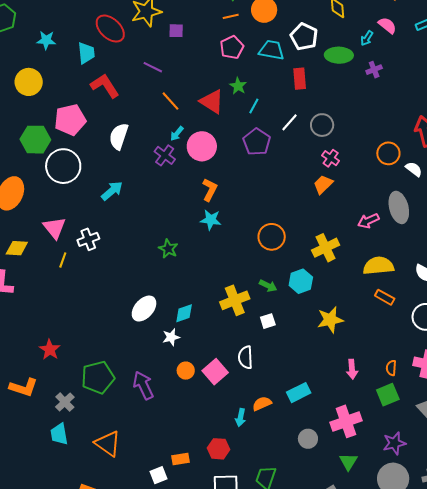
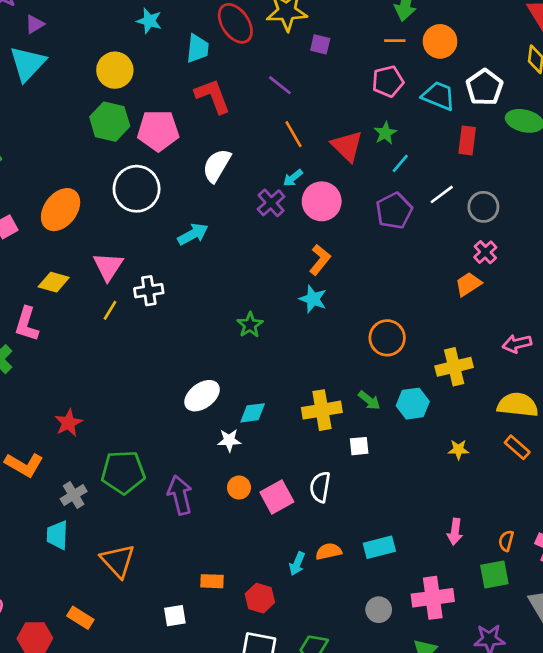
green hexagon: (35, 140) -> (110, 122), moved
yellow star: (330, 320) -> (458, 450), moved, size x0.6
orange rectangle: (181, 459) -> (212, 581), moved

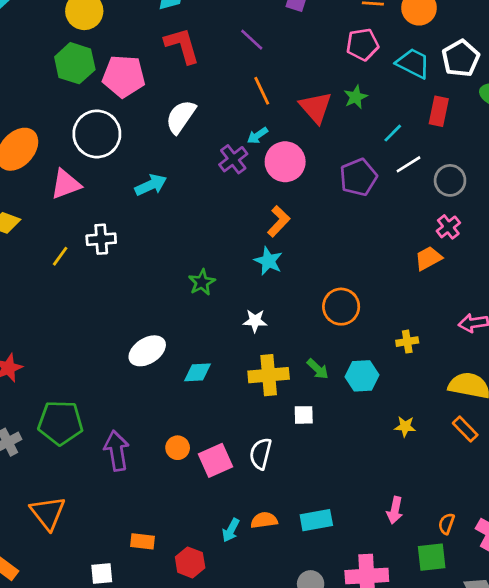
cyan line: (400, 163) -> (393, 133), moved
pink triangle: (108, 266) -> (66, 184), moved, turned 32
yellow cross: (454, 367) -> (407, 342), size x0.6
white star: (229, 440) -> (255, 321), moved

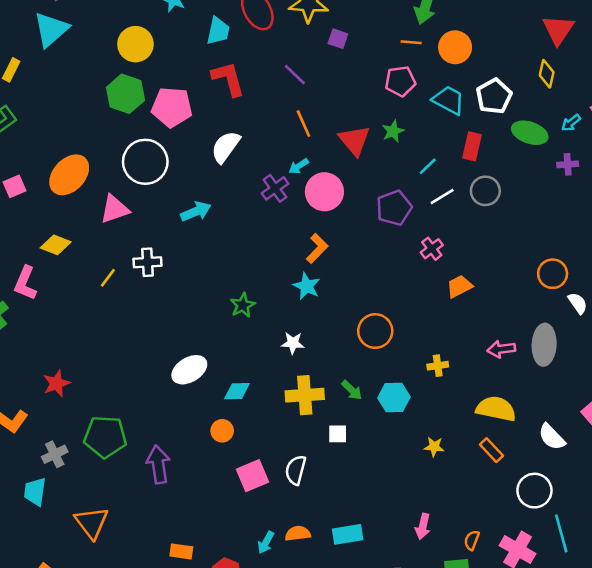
gray circle: (450, 180) -> (485, 191), moved
pink cross: (448, 227) -> (432, 249), moved
orange circle: (178, 448) -> (222, 431), moved

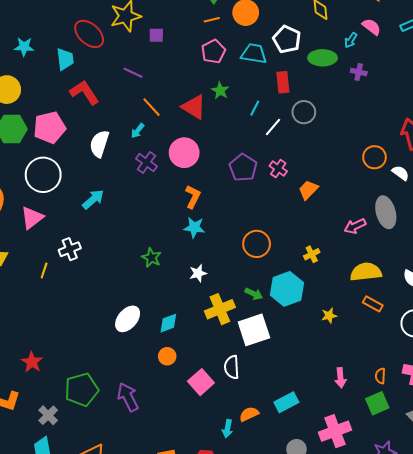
purple cross: (568, 164) -> (359, 72), turned 35
cyan arrow: (299, 166) -> (138, 131), moved
purple pentagon: (394, 208) -> (243, 168), moved
cyan hexagon: (394, 398) -> (287, 289), size x1.4
white square: (338, 434) -> (254, 330), size x2.0

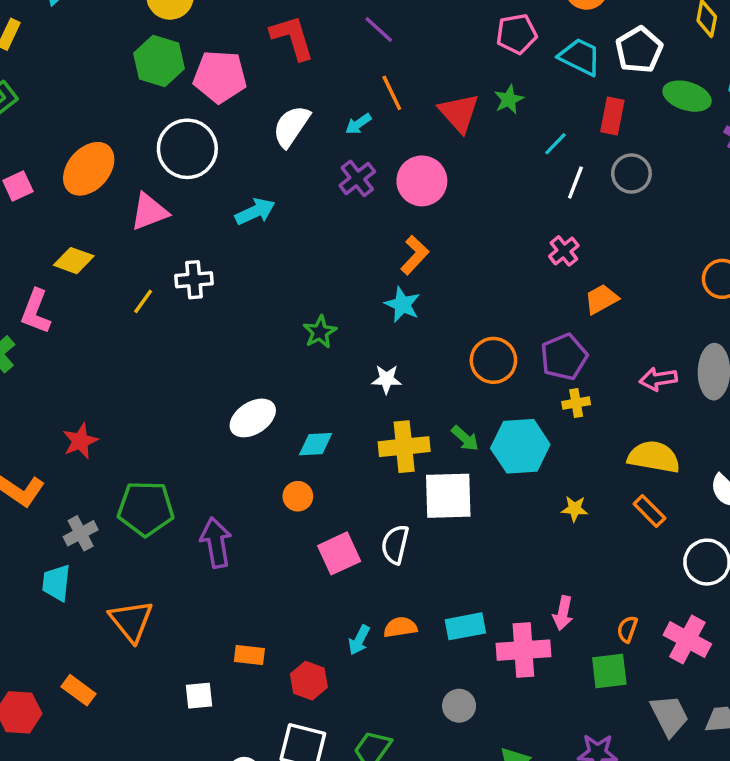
white line: (273, 127) -> (575, 183), turned -36
purple pentagon: (243, 168) -> (564, 357), moved
pink cross: (335, 431) -> (523, 650), moved

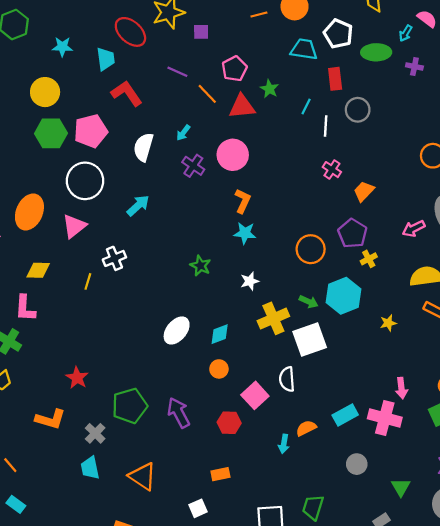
pink pentagon: (517, 34) -> (234, 69), moved
orange line: (392, 93) -> (207, 94), moved
red triangle: (459, 113) -> (242, 107), turned -36
pink cross: (523, 650) -> (385, 418), turned 36
red hexagon: (309, 681) -> (229, 423), moved

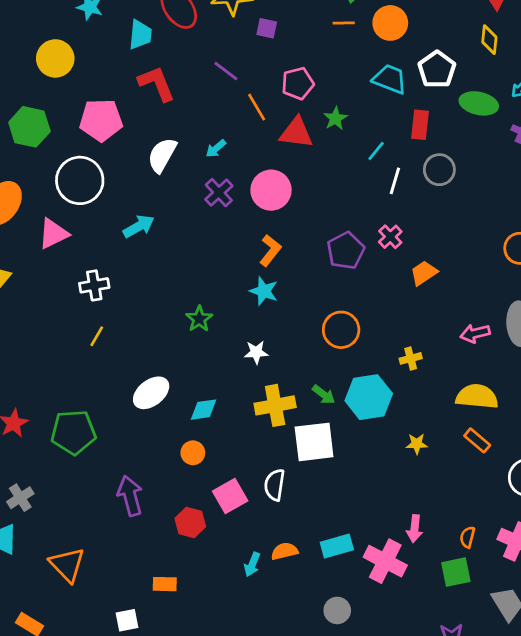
green hexagon: (51, 133) -> (29, 127), moved
purple pentagon: (352, 233) -> (346, 251), moved
yellow line: (88, 281) -> (97, 336), moved
green pentagon: (130, 406) -> (73, 432), moved

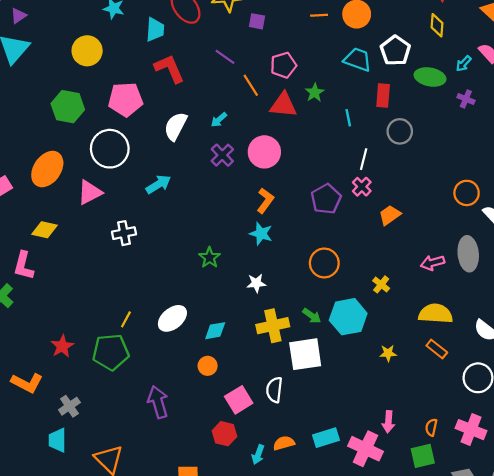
cyan line: (376, 151) -> (348, 118), turned -49
white line: (395, 181) -> (364, 159), moved
yellow line: (97, 336) -> (126, 319), moved
yellow cross: (411, 358) -> (381, 284), turned -35
red hexagon: (190, 522) -> (224, 434), moved

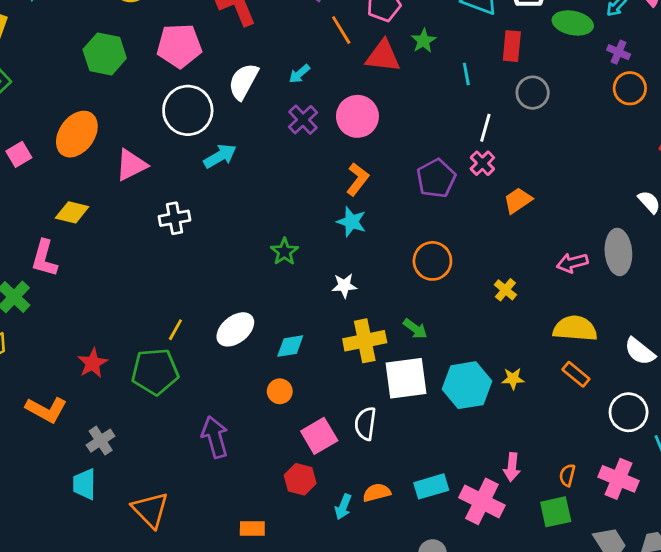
white circle: (110, 149) -> (188, 110), moved
orange circle: (467, 193) -> (630, 88), moved
cyan hexagon: (348, 317) -> (467, 385), moved

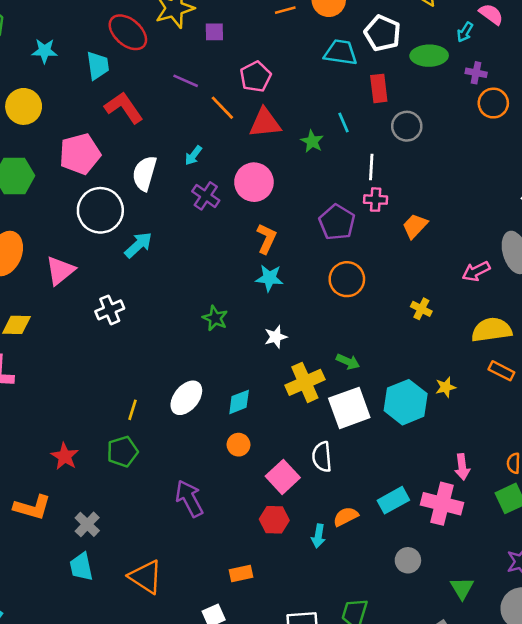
green star: (424, 41) -> (312, 141), moved
pink cross: (482, 163) -> (376, 200), turned -30
orange circle: (432, 261) -> (347, 279), moved
green pentagon: (155, 372) -> (122, 452), size x0.7

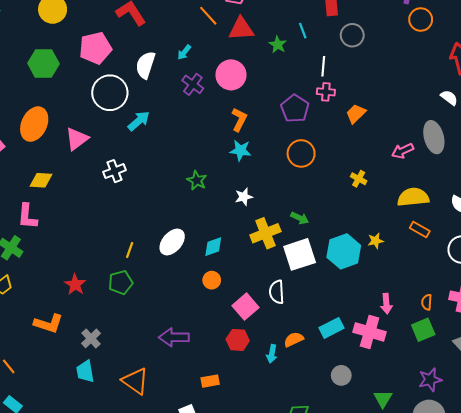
purple arrow: (189, 499) -> (174, 337), moved, turned -64

